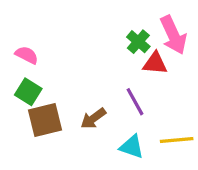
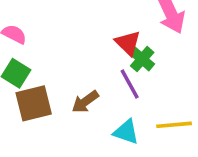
green cross: (138, 42) -> (142, 59), moved
red triangle: (155, 63) -> (128, 43), moved, turned 40

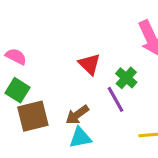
red triangle: (128, 43) -> (89, 64), moved
cyan triangle: (126, 132) -> (80, 138), moved, turned -30

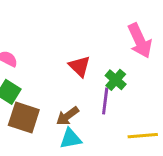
purple line: (116, 99) -> (105, 101), turned 36
brown square: (33, 116) -> (24, 118), turned 32

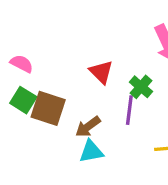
brown square: (24, 118) -> (48, 108), moved

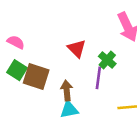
brown arrow: (88, 127) -> (67, 90), turned 120

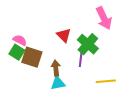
pink semicircle: (16, 42) -> (20, 40), moved
green cross: (107, 60) -> (88, 44), size x1.5

